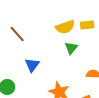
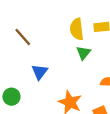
yellow semicircle: (65, 27) -> (77, 29), turned 102

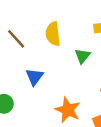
yellow semicircle: (77, 29) -> (53, 34), moved

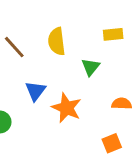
orange star: (68, 110) -> (66, 108), moved

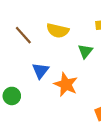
yellow semicircle: (57, 41) -> (58, 31), turned -70

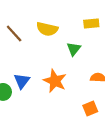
blue triangle: (40, 71) -> (22, 81), moved

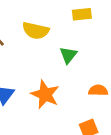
yellow rectangle: (91, 23) -> (82, 14), moved

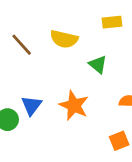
green triangle: (68, 55) -> (98, 65), turned -30

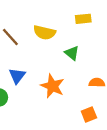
blue triangle: (32, 105) -> (17, 76), moved

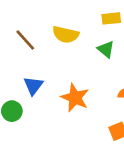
green triangle: (72, 53) -> (106, 49), moved

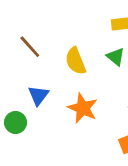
yellow semicircle: (66, 35) -> (76, 61), moved, turned 55

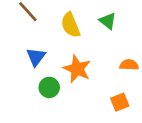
green circle: (16, 122) -> (49, 87), moved

